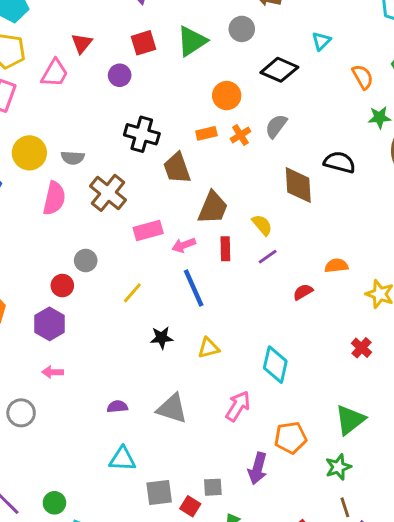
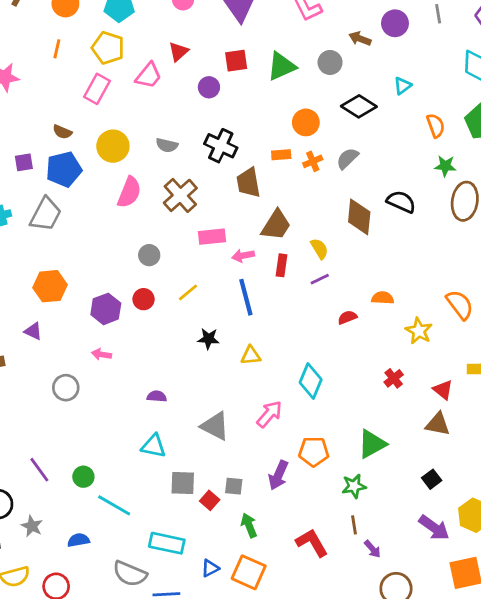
gray semicircle: (73, 158) -> (167, 145), moved
red circle: (62, 286) -> (144, 299), moved
gray triangle: (172, 409) -> (215, 426), moved

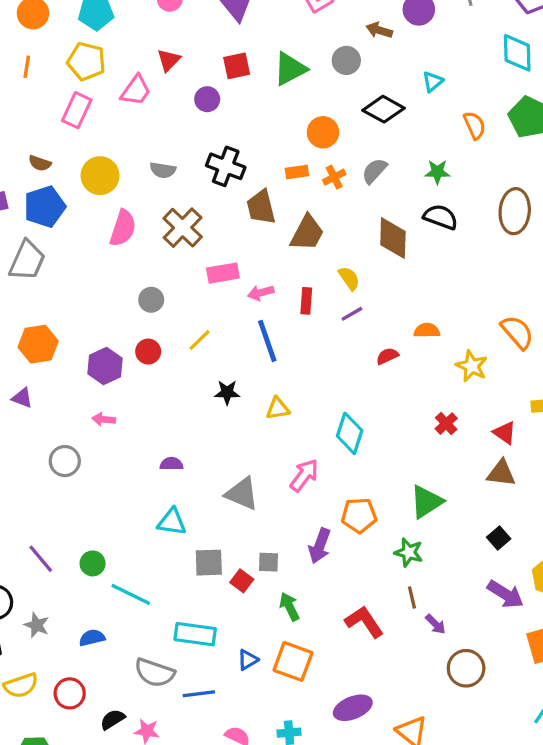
green star: (445, 166) -> (437, 172), moved
brown trapezoid: (276, 225) -> (307, 233), moved
green star: (354, 486) -> (409, 552), turned 30

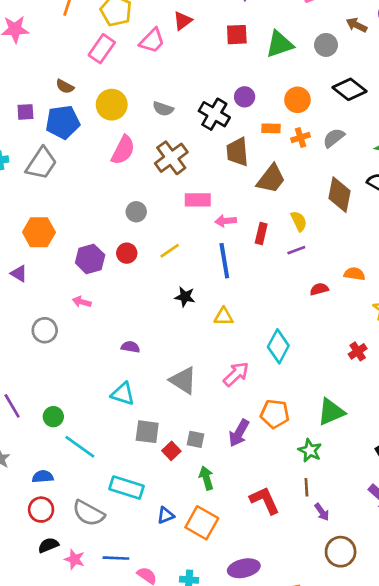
purple circle: (207, 99) -> (245, 97), moved
red circle: (70, 693) -> (41, 510), moved
blue line: (199, 694) -> (116, 558), moved

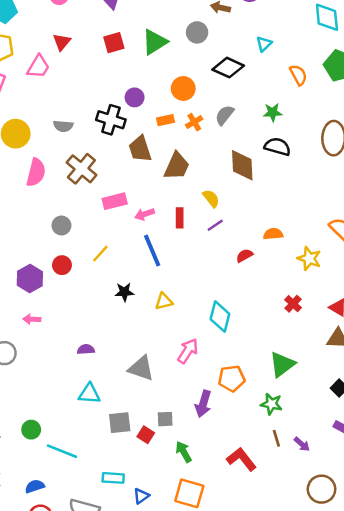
cyan rectangle: (127, 488) -> (113, 478), size x0.7
purple arrow: (322, 512) -> (302, 444), moved
blue triangle: (166, 515) -> (141, 496), moved

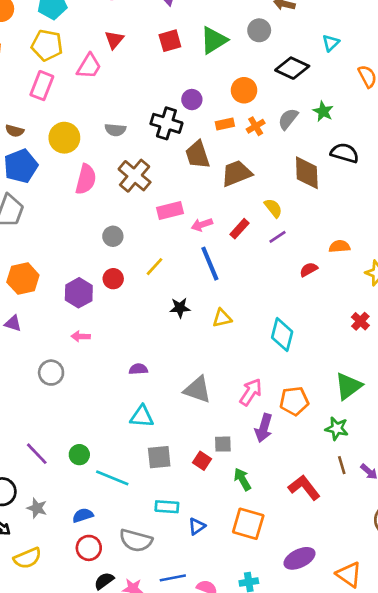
green star: (273, 112) -> (323, 111), moved, turned 30
brown trapezoid: (177, 166) -> (237, 173), turned -136
red rectangle: (180, 218) -> (239, 229), turned 42
pink arrow: (188, 351) -> (251, 392), moved
gray square: (120, 423) -> (159, 457), moved

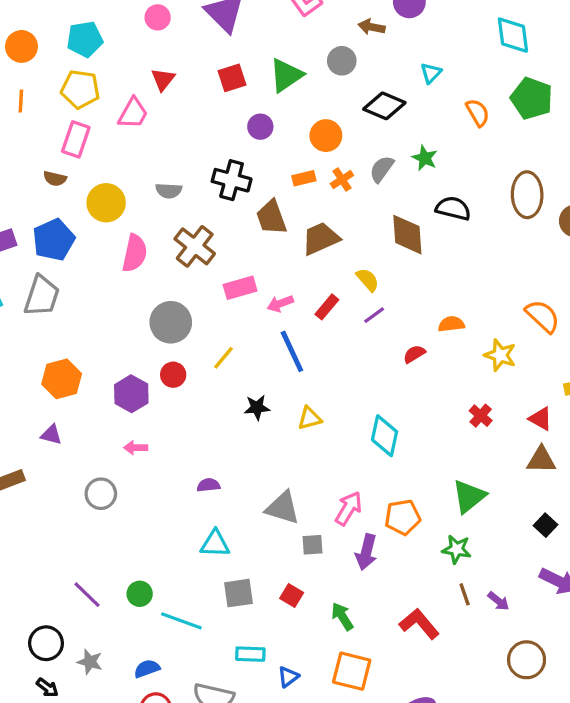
purple circle: (192, 100) -> (260, 127), moved
brown semicircle: (15, 131) -> (55, 179), moved
gray circle: (113, 236) -> (171, 322), size x1.6
gray square: (223, 444) -> (312, 545), moved

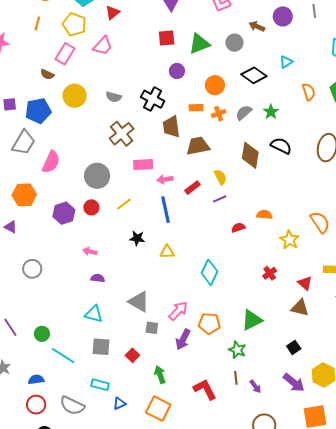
red triangle: (163, 79) -> (112, 13), moved
pink semicircle: (135, 253) -> (51, 162), moved
pink arrow: (136, 448) -> (90, 251), moved

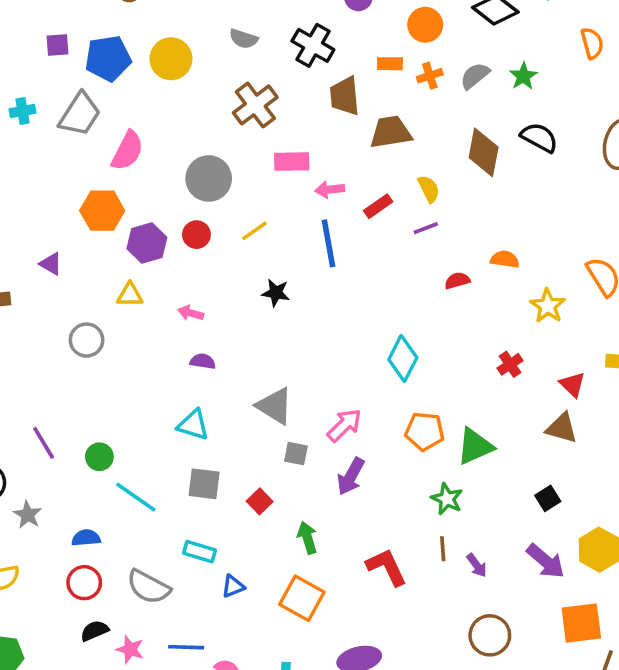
yellow circle: (75, 96) -> (171, 59), moved
orange hexagon: (24, 195) -> (102, 211), moved
yellow triangle: (167, 252) -> (130, 295), moved
orange pentagon: (209, 323) -> (425, 431), moved

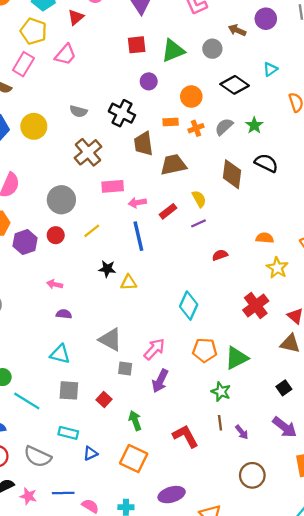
orange semicircle: (505, 259) -> (265, 238), moved
yellow triangle: (130, 295) -> (129, 283), moved
red cross: (510, 364) -> (256, 306), size x1.6

